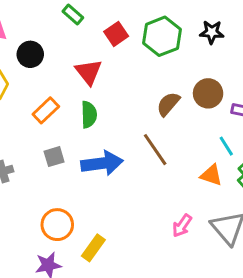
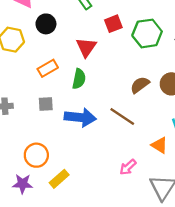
brown line: (155, 150) -> (122, 116), turned -35
pink arrow: (182, 226) -> (128, 167), moved

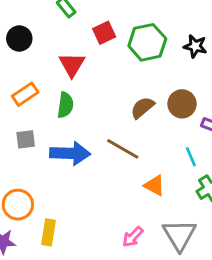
orange triangle: (159, 145) -> (154, 185), moved
pink arrow: (128, 167) -> (133, 237), moved
yellow rectangle: (59, 179) -> (48, 232), turned -36

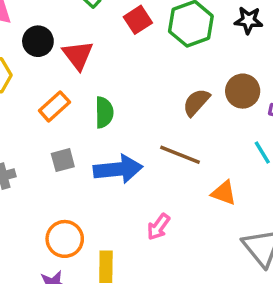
red triangle: (72, 65) -> (78, 55), moved
pink arrow: (133, 237) -> (158, 227), moved

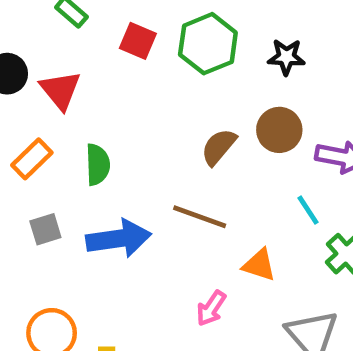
red square: (138, 20) -> (138, 41), turned -32
black star: (249, 20) -> (286, 57), moved
pink arrow: (158, 227) -> (211, 308), moved

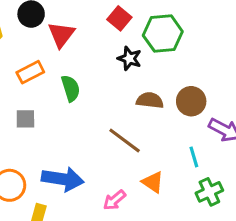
black star: (286, 57) -> (129, 58), moved
brown semicircle: (219, 147) -> (150, 100), turned 40
green semicircle: (98, 165) -> (71, 88), turned -32
blue arrow: (119, 239) -> (63, 179), moved

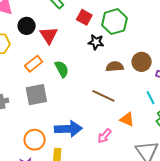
gray square: (25, 119) -> (36, 95), size x1.6

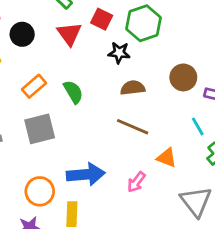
red triangle: (49, 35) -> (69, 34), moved
brown semicircle: (115, 67) -> (133, 88), moved

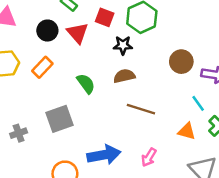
black circle: (22, 34) -> (47, 31), moved
orange rectangle: (34, 86) -> (42, 67), moved
brown semicircle: (133, 88) -> (124, 76), moved
orange triangle: (167, 158) -> (187, 131), moved

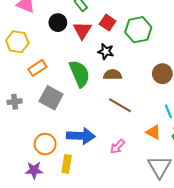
black star: (123, 45) -> (106, 51), moved
orange rectangle: (42, 67) -> (37, 68), moved
green semicircle: (86, 84) -> (80, 74), size x1.5
gray square: (60, 119) -> (51, 98), turned 35

